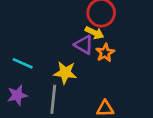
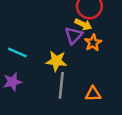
purple triangle: (84, 45) -> (74, 35), turned 42
gray line: (53, 99) -> (61, 85), moved

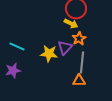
purple triangle: (74, 35) -> (65, 48), moved
gray line: (61, 85) -> (82, 62), moved

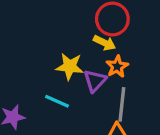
cyan line: (17, 46) -> (57, 101), moved
yellow star: (49, 54) -> (70, 66), moved

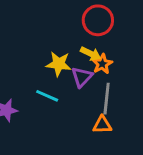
yellow arrow: (104, 43) -> (91, 54), moved

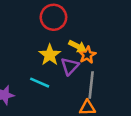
red circle: (98, 20) -> (53, 17), moved
yellow star: (59, 64) -> (50, 55), turned 30

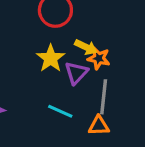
orange star: (87, 55) -> (99, 58), turned -30
cyan line: (40, 83) -> (60, 111), moved

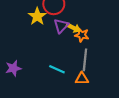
yellow star: (51, 58) -> (37, 16), moved
purple triangle: (76, 73) -> (61, 26), moved

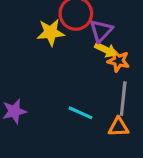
yellow star: (37, 16) -> (51, 32), turned 30
purple triangle: (61, 26) -> (101, 31), moved

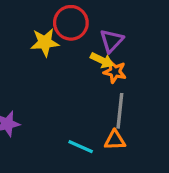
purple triangle: (101, 31) -> (112, 41), moved
cyan line: (81, 113) -> (81, 147), moved

